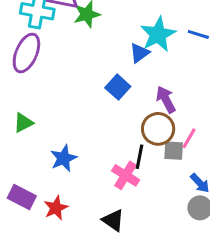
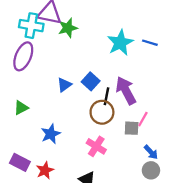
blue triangle: (139, 53) -> (64, 85), moved
purple arrow: (166, 99) -> (126, 91), size x1.4
brown circle: (158, 129) -> (102, 112), moved
black line: (139, 157) -> (107, 96), moved

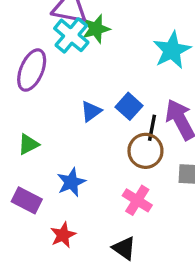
cyan cross: (31, 26) -> (71, 35), moved, turned 30
purple rectangle: (20, 162) -> (27, 200), moved

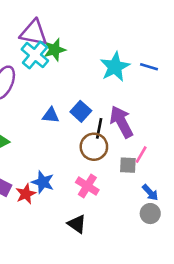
blue triangle: (91, 111) -> (51, 115), turned 42
blue star: (71, 182) -> (43, 182), moved, turned -30
red star: (63, 235) -> (26, 194), moved

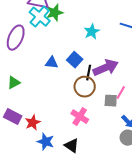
cyan star: (115, 67) -> (92, 32), moved, size x0.7
purple arrow: (121, 122) -> (106, 68), turned 95
blue star: (43, 182) -> (46, 142), moved

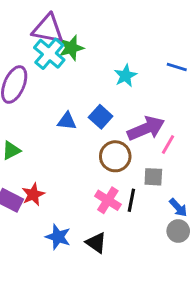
black line: (89, 73) -> (131, 200), moved
pink line: (121, 93) -> (168, 145), moved
red star: (33, 123) -> (33, 194), moved

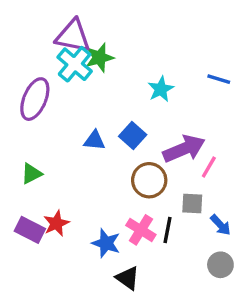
blue arrow: (178, 208) -> (220, 225), moved
blue star: (58, 237) -> (106, 243), moved

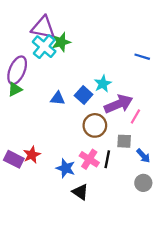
cyan star: (161, 89) -> (103, 84), moved
green triangle: (31, 174) -> (15, 89), moved

